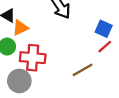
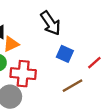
blue square: (104, 29) -> (65, 54), moved

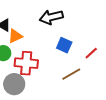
black arrow: (51, 23) -> (51, 17), turned 110

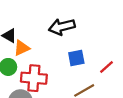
blue square: (64, 45) -> (76, 58), turned -35

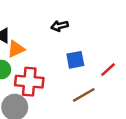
black arrow: (62, 27) -> (60, 26), size x0.6

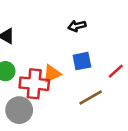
black arrow: (60, 26) -> (77, 26), moved
orange triangle: (16, 49) -> (52, 74), moved

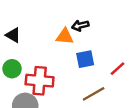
orange triangle: (52, 74) -> (65, 36), moved, turned 30

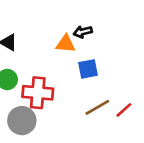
red line: (118, 69) -> (124, 110), moved

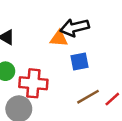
black arrow: (83, 32) -> (75, 27), size x1.6

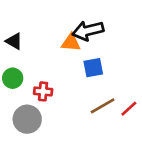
red cross: (33, 83) -> (43, 91), size x0.6

